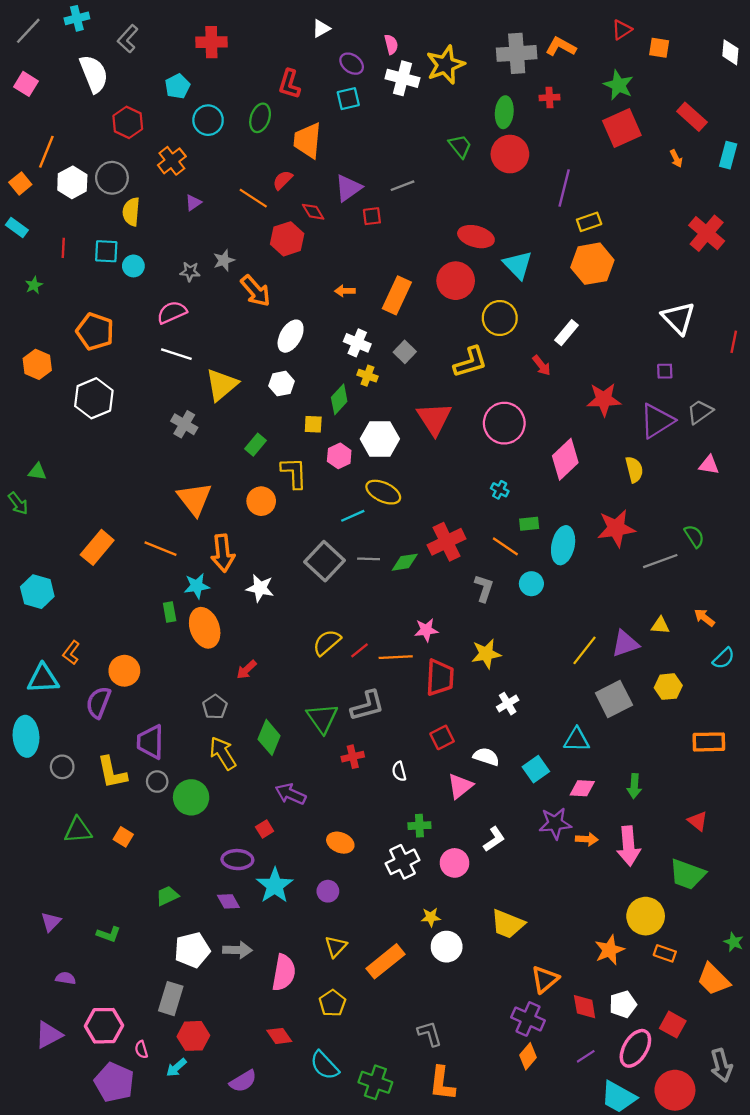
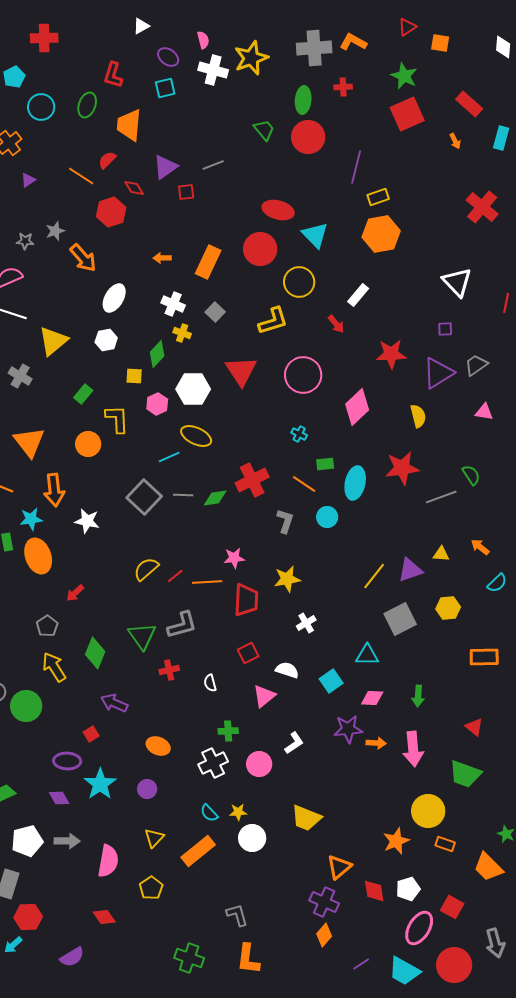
purple line: (586, 1056) -> (361, 964), moved
cyan semicircle: (324, 1065) -> (209, 813), moved, size x0.7

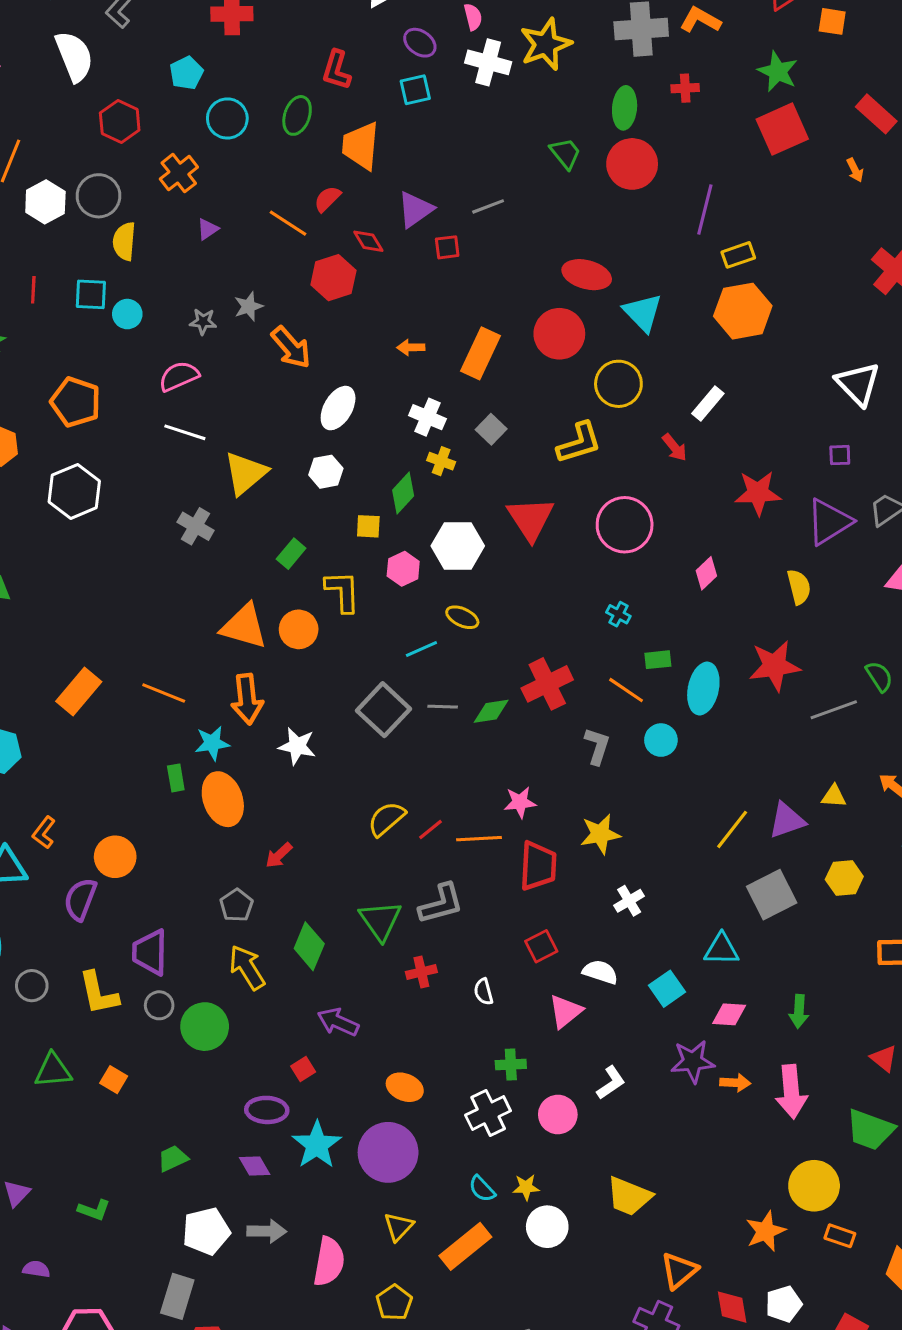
pink diamond: (357, 407) -> (706, 573), size x0.6
yellow ellipse: (196, 436) -> (462, 617), size x0.7
orange triangle: (29, 442) -> (244, 626), moved, turned -36
purple circle: (147, 789) -> (388, 1152), size x2.0

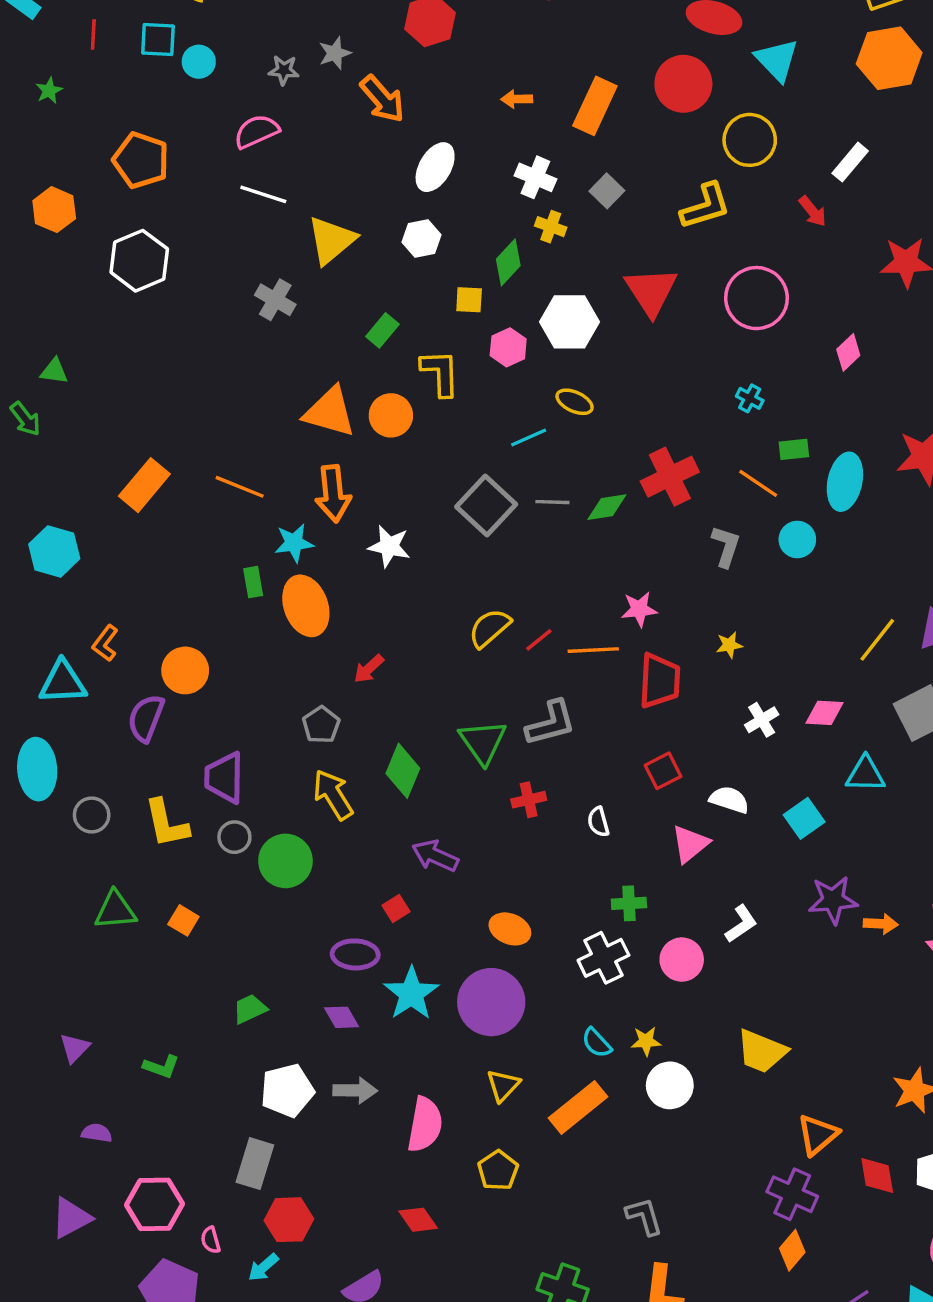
yellow star: (600, 834) -> (729, 645), size x0.6
pink diamond: (729, 1014) -> (825, 713), moved

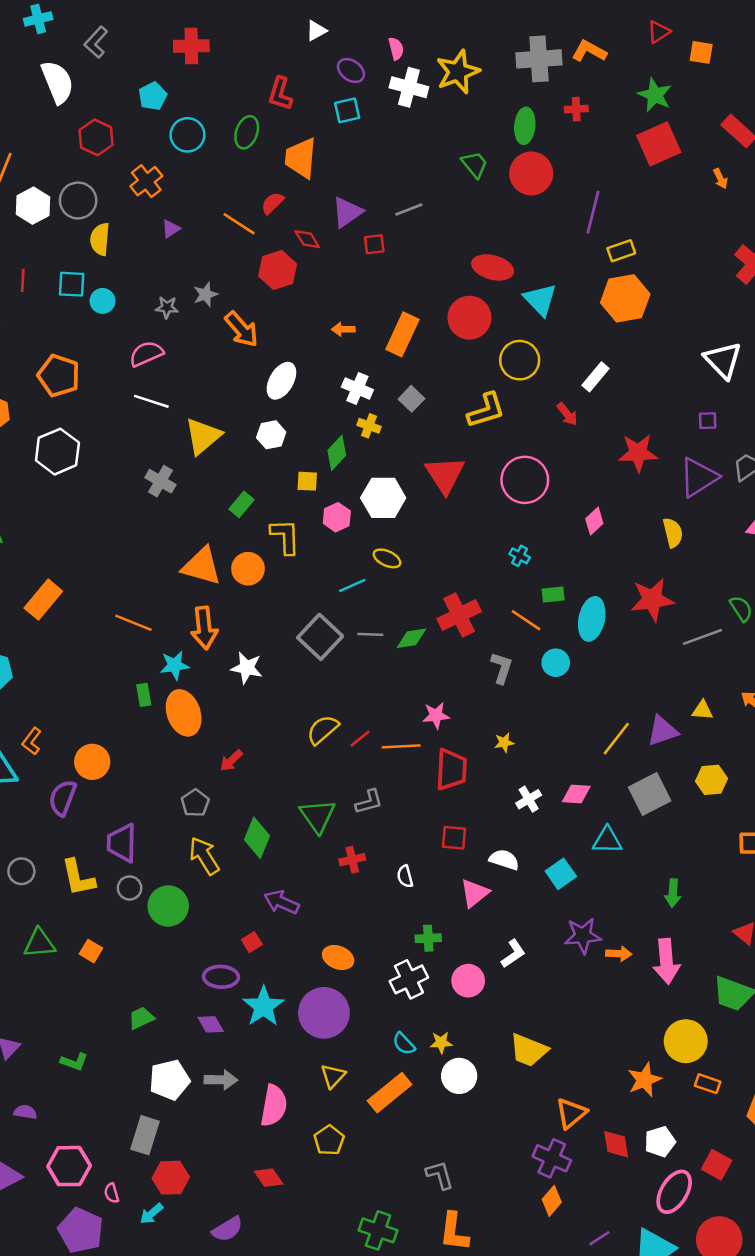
orange rectangle: (144, 485) -> (43, 600), moved
gray L-shape: (551, 723) -> (369, 802), size x0.7
red square: (663, 771) -> (454, 838), turned 32

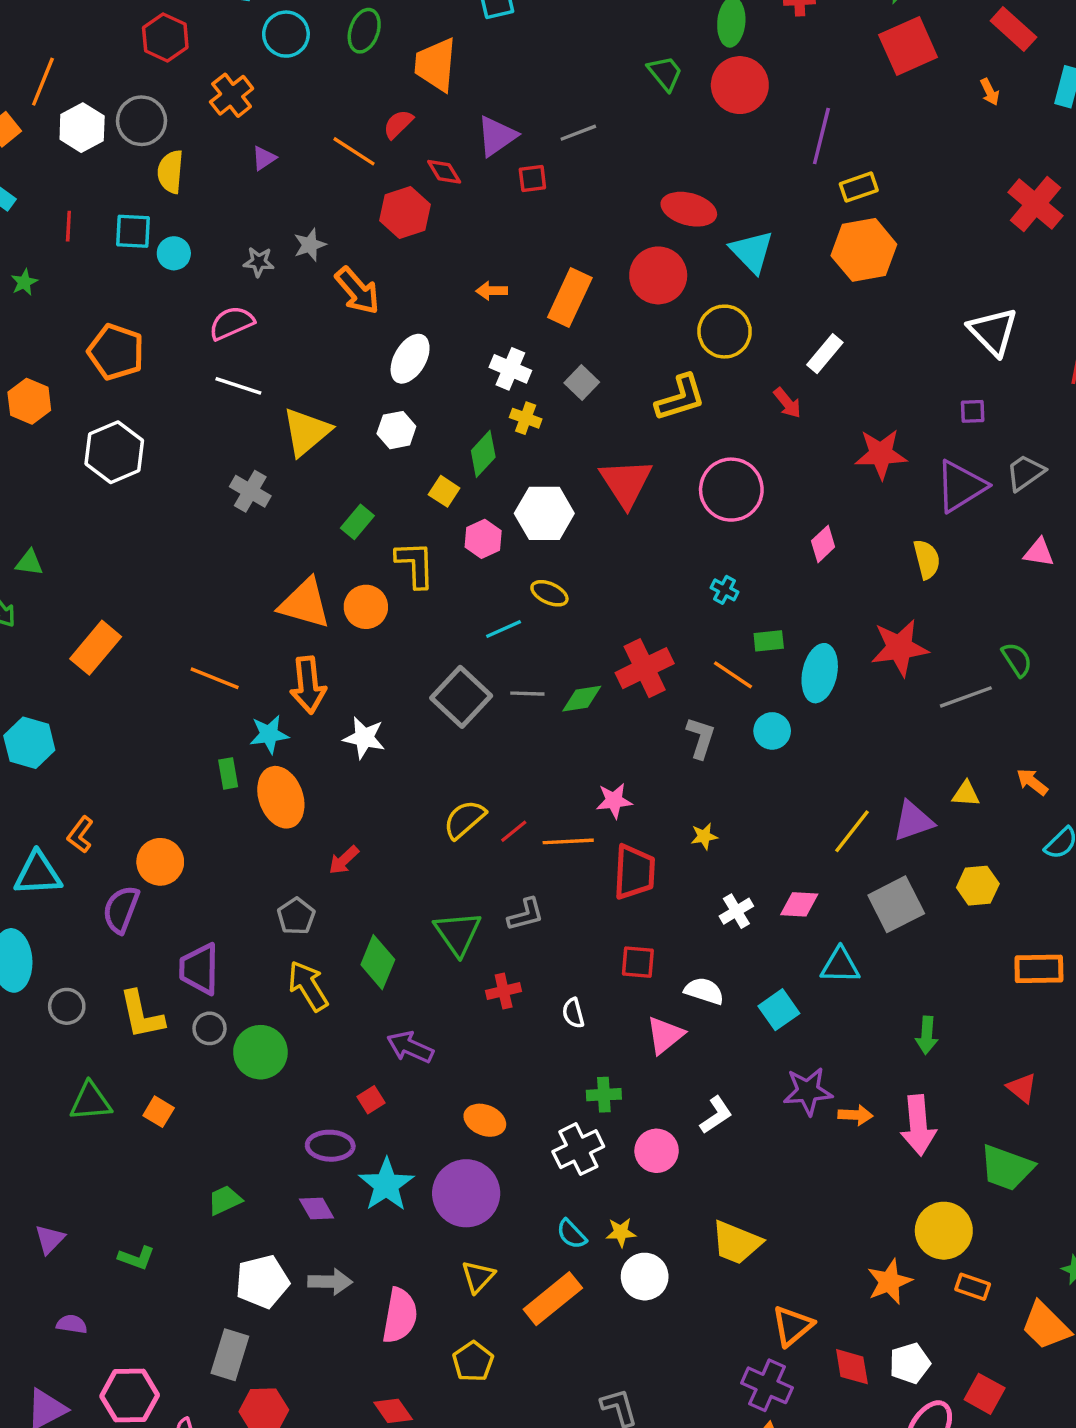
yellow square: (307, 481) -> (444, 491), turned 30

